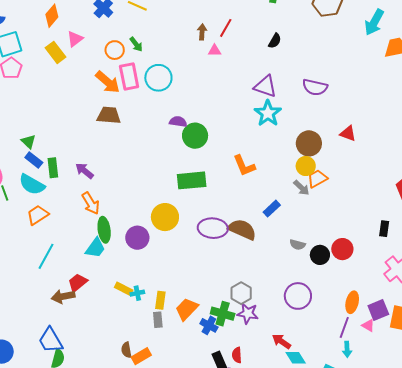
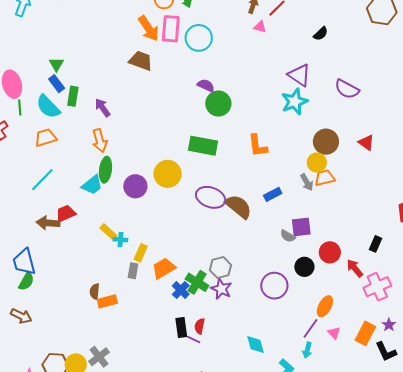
black circle: (320, 255) -> (304, 267), moved
purple square: (378, 310) -> (301, 227), moved
red arrow: (281, 341) -> (355, 268), moved

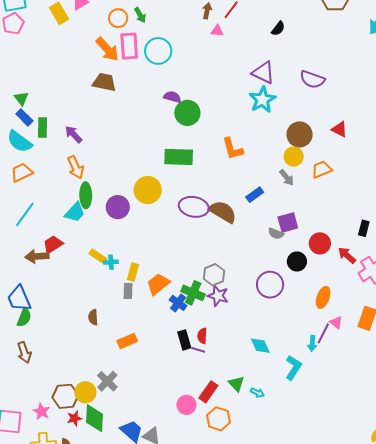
orange trapezoid: (325, 178) -> (322, 169), moved
orange rectangle: (107, 301) -> (127, 341), moved
brown arrow: (21, 316) -> (24, 352), turned 55
purple line: (311, 328) -> (323, 333), moved

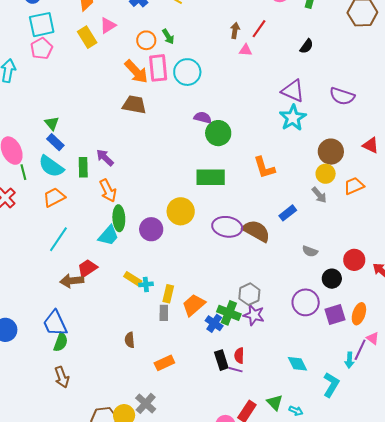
green rectangle: (42, 127) -> (83, 167), moved
purple square: (288, 223) -> (335, 314), moved

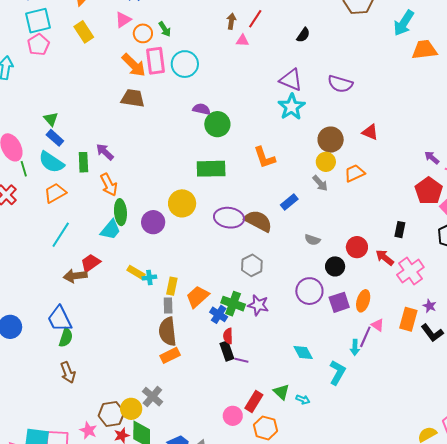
pink triangle: (108, 25) -> (123, 20), moved
gray hexagon: (249, 294) -> (252, 265), moved
brown semicircle: (130, 340) -> (168, 332), moved, size x1.8
red semicircle: (239, 356) -> (228, 336), moved

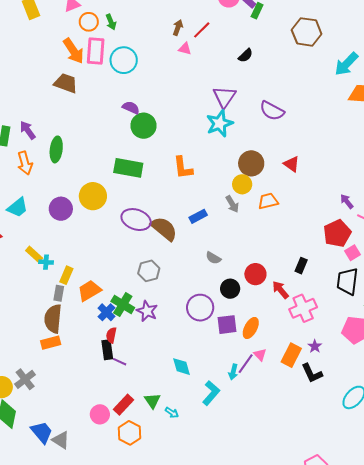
purple triangle: (291, 80) -> (224, 97), turned 30
green ellipse: (120, 212) -> (56, 149), moved

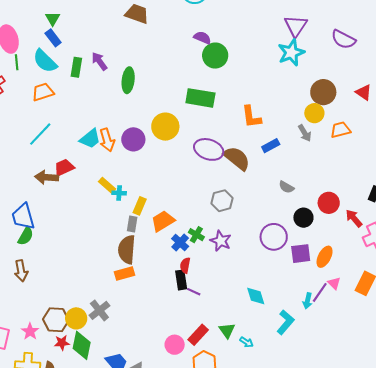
orange arrow: (25, 163) -> (107, 140), moved
orange L-shape: (183, 168) -> (251, 117), moved
green cross: (123, 305) -> (196, 235), size x0.7

